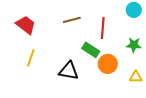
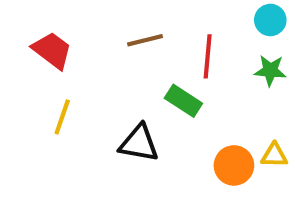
green star: (134, 45) -> (270, 70), moved
orange circle: (108, 64) -> (234, 165), moved

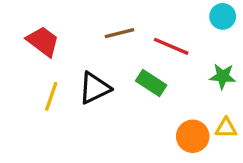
red line: (208, 56) -> (171, 46), turned -72
green star: (270, 70) -> (223, 76), moved
black triangle: (139, 143) -> (95, 88), moved, turned -36

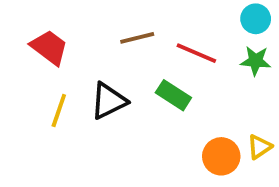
green star: (223, 76) -> (256, 61), moved
yellow triangle: (226, 128) -> (259, 147), turned -35

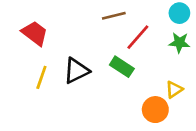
brown line: (137, 38) -> (114, 16), moved
red line: (196, 53) -> (138, 37), turned -72
yellow triangle: (259, 147) -> (174, 89), moved

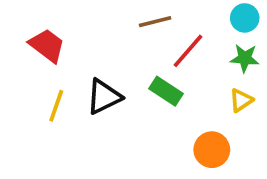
yellow triangle: (174, 89) -> (241, 100), moved

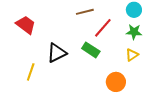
yellow line: (56, 106) -> (31, 72), moved

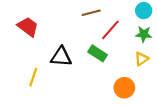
black triangle: (57, 53) -> (61, 57), turned 30

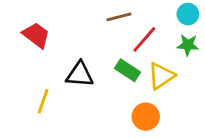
yellow triangle: (142, 59) -> (161, 76), moved, size x1.5
orange circle: (124, 88) -> (146, 117), moved

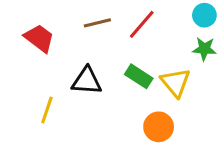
brown line: (119, 17) -> (97, 23), moved
red line: (144, 39) -> (142, 24), moved
yellow triangle: (161, 76) -> (175, 82), turned -36

